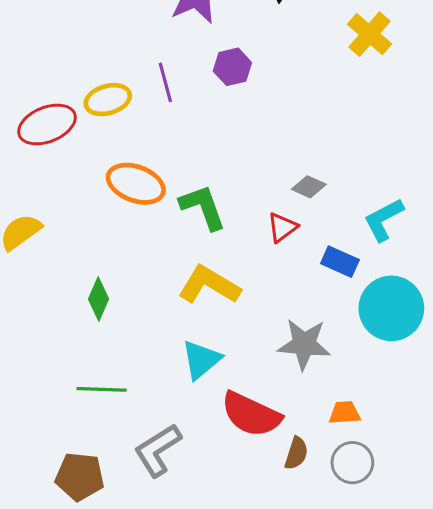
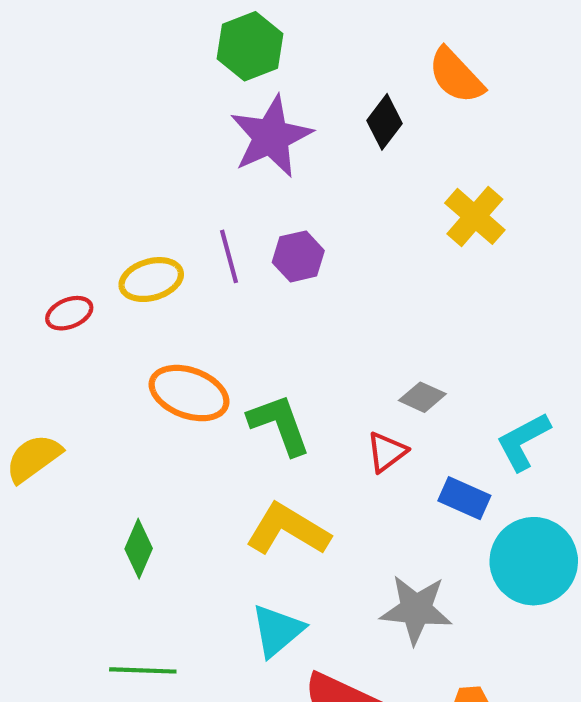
yellow cross: (370, 34) -> (475, 216), moved
purple hexagon: (232, 67) -> (298, 256), moved
red ellipse: (47, 124) -> (69, 313), size x0.6

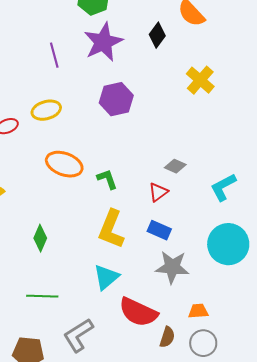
purple line: (229, 256) -> (54, 55), moved
purple hexagon: (298, 256) -> (116, 99), size x1.4
green L-shape: (279, 425) -> (107, 179), size x0.7
blue rectangle: (464, 498) -> (159, 230), moved
yellow L-shape: (288, 530) -> (111, 229), turned -99

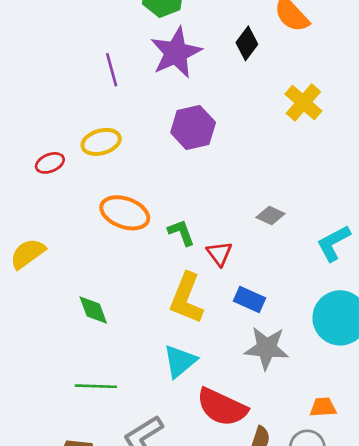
red triangle: (158, 192) -> (219, 254), moved, turned -30
green diamond: (40, 238) -> (93, 310), turned -44
orange trapezoid: (198, 311) -> (323, 407), moved

